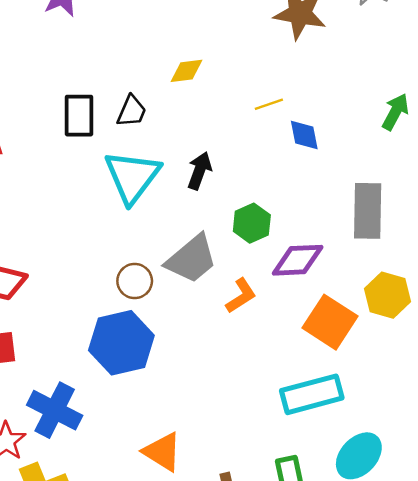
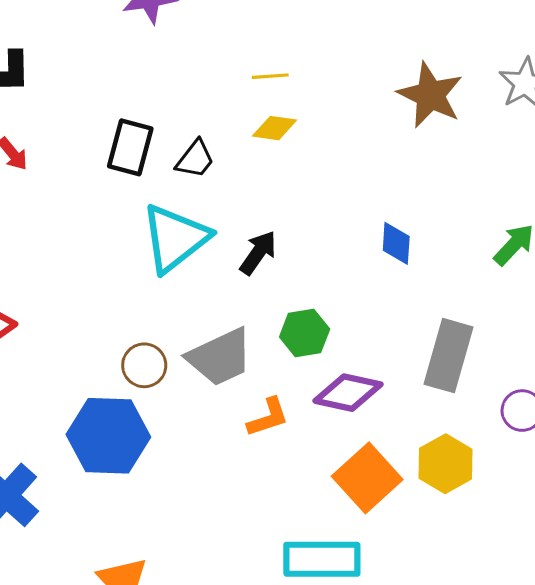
yellow line: (269, 104) -> (270, 76), moved

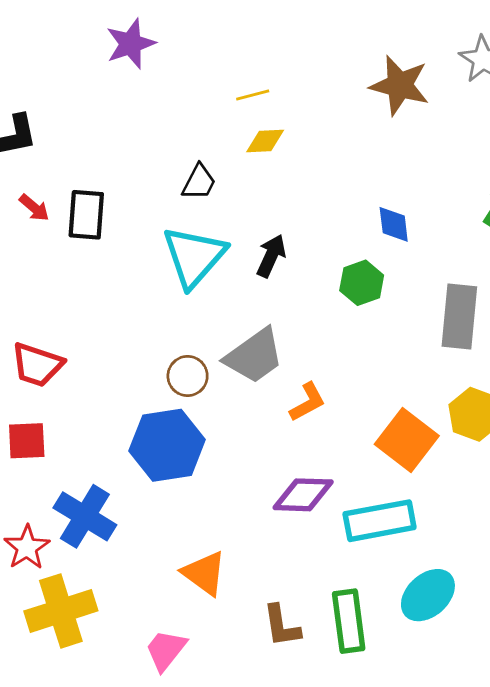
black rectangle: (130, 147) -> (86, 215), moved
green hexagon: (305, 333) -> (362, 283), moved
purple diamond: (348, 393) -> (303, 495), moved

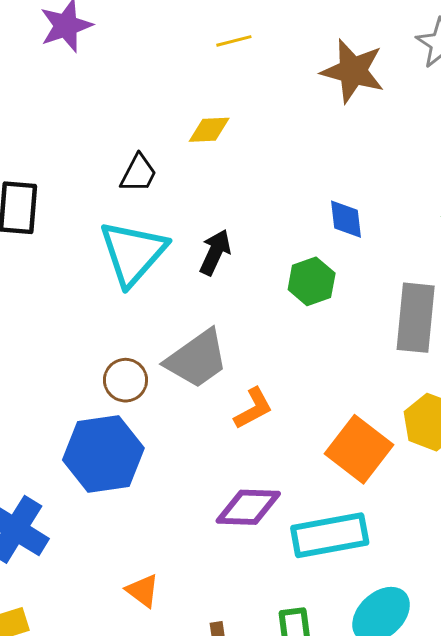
yellow line: (253, 95) -> (234, 41), moved
orange triangle: (204, 573) -> (143, 591), size x0.7

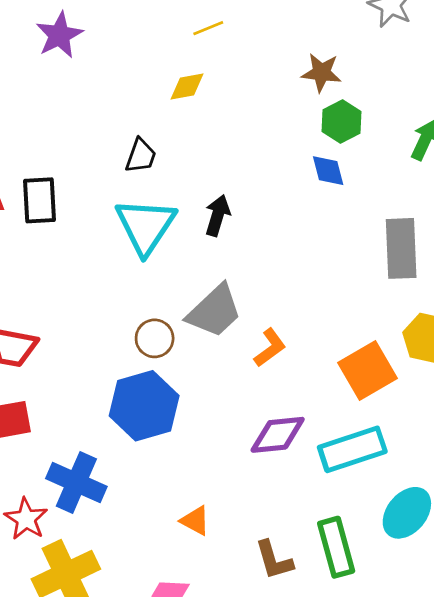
brown star: (353, 71) -> (321, 73), moved, size x0.7
yellow diamond: (209, 130) -> (187, 87), moved
green hexagon: (312, 281) -> (341, 122), moved
orange square: (359, 449) -> (368, 371), turned 30

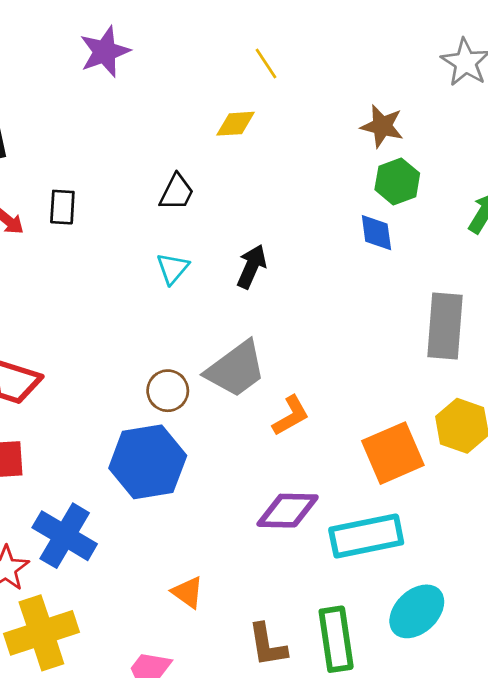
yellow line: (208, 28) -> (266, 64), turned 72
black rectangle: (40, 200) -> (62, 207), moved, size x0.7
cyan triangle: (146, 226) -> (173, 268), size x0.5

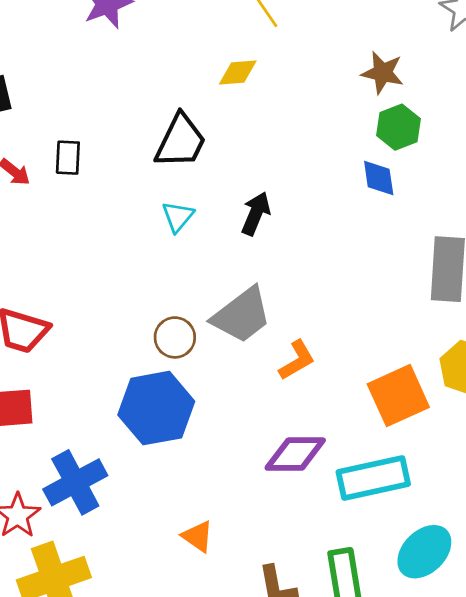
black trapezoid: (177, 192) -> (181, 141), size x1.5
blue cross: (65, 536) -> (75, 482), turned 32

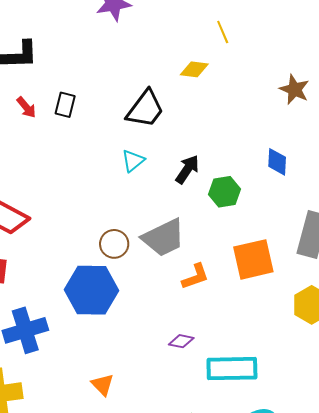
green hexagon: (398, 127) -> (224, 192), moved
orange square: (398, 396) -> (253, 259), moved
purple diamond: (295, 454) -> (181, 341), size x0.6

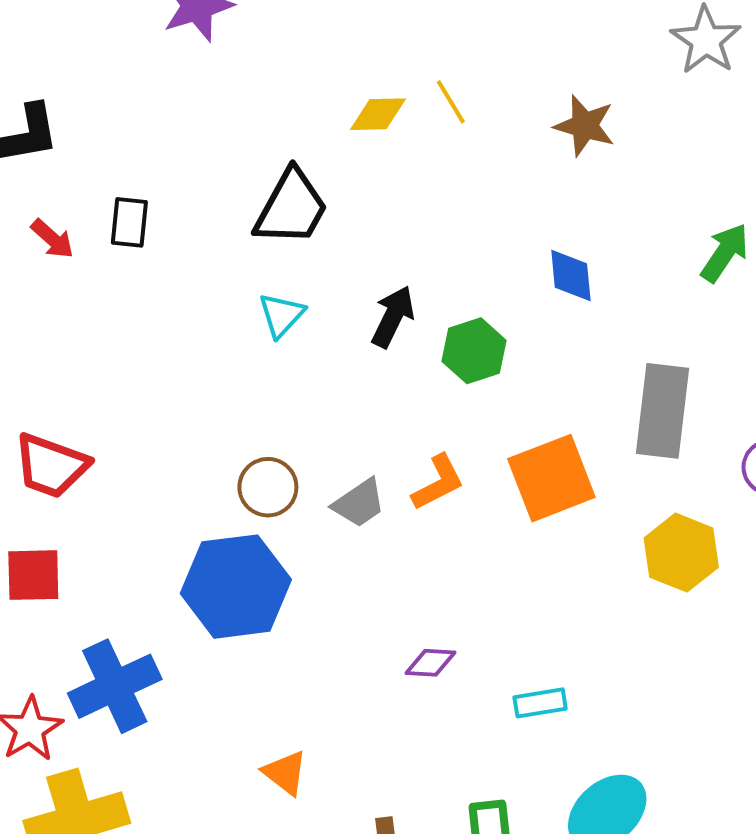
yellow line: (223, 32) -> (451, 102), moved
gray trapezoid: (164, 238) -> (359, 503), moved, size x0.6
orange L-shape: (195, 277) -> (438, 483), moved
cyan rectangle: (232, 369) -> (540, 703), size x0.5

